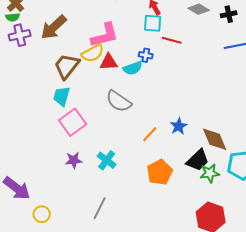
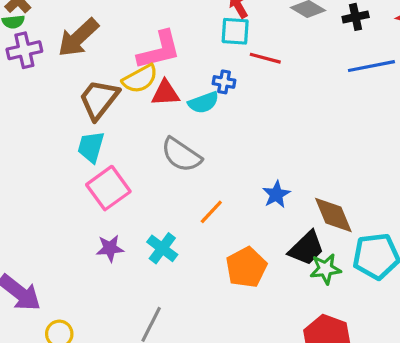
orange line: (150, 134) -> (211, 212), moved

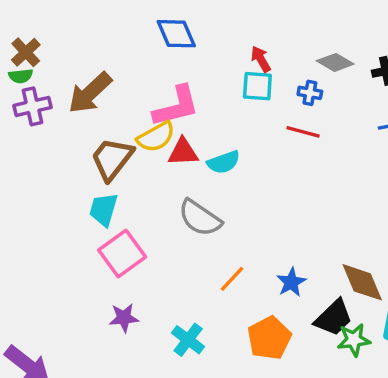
red line: (265, 58) -> (303, 132), moved
blue cross: (224, 82) -> (310, 93), moved
blue star: (276, 194) -> (291, 282), moved
cyan cross: (162, 248) -> (188, 340), moved

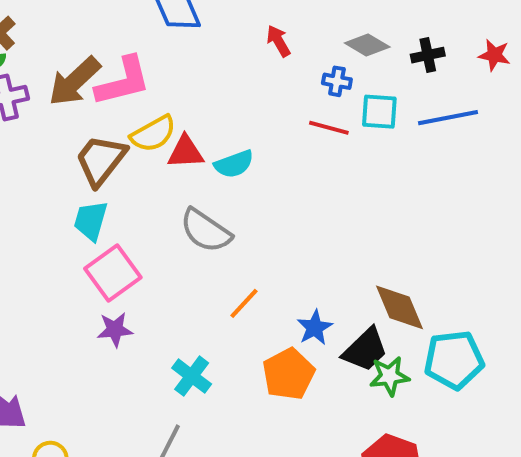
cyan square: (257, 86) -> (379, 112), moved
pink L-shape: (176, 106) -> (123, 81), moved
blue star: (291, 282) -> (315, 328), moved
purple star: (124, 318) -> (115, 330), moved

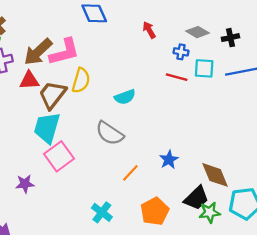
yellow semicircle: (153, 134) -> (81, 80), turned -45
red triangle: (186, 152) -> (29, 80), moved
cyan trapezoid: (91, 221) -> (47, 128), size x1.4
blue star: (315, 328) -> (169, 160), moved
purple star: (115, 330) -> (25, 184), moved

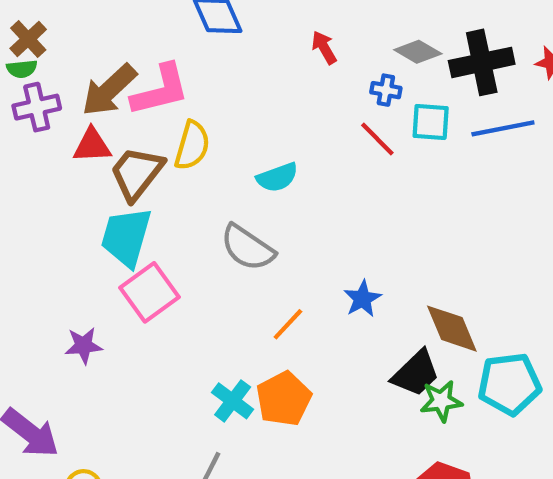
black cross: (230, 38) -> (482, 62), size x1.8
red line: (177, 77) -> (377, 139), turned 30
orange pentagon: (155, 211) -> (284, 399), moved

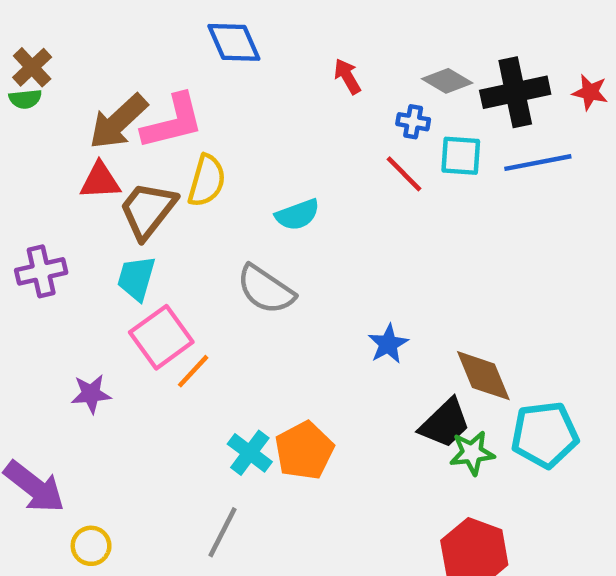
purple cross: (37, 107) -> (41, 271), moved
cyan trapezoid: (126, 237) -> (136, 278), size x0.7
orange line: (288, 324) -> (193, 371), moved

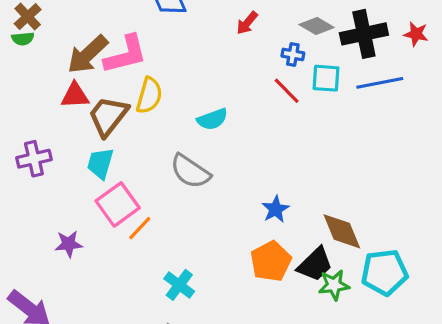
red arrow: (347, 76) -> (247, 23), turned -110
orange pentagon: (304, 451) -> (271, 261), moved

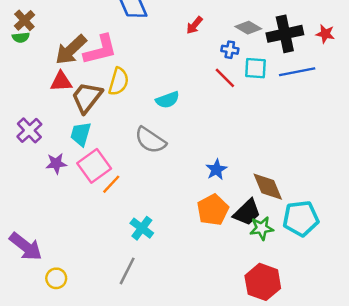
purple cross: (34, 159) -> (29, 130), turned -30
purple star: (69, 244) -> (56, 163), moved

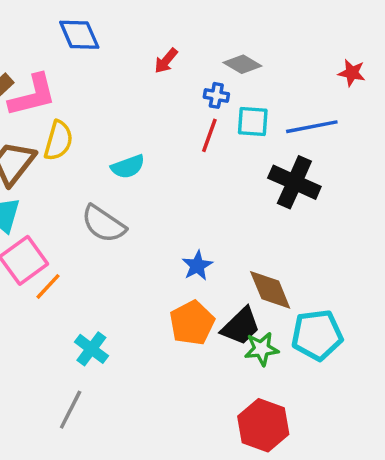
black cross: (285, 34) -> (294, 182), moved, turned 36
red line: (225, 78) -> (209, 135), turned 65

